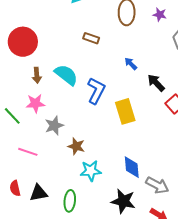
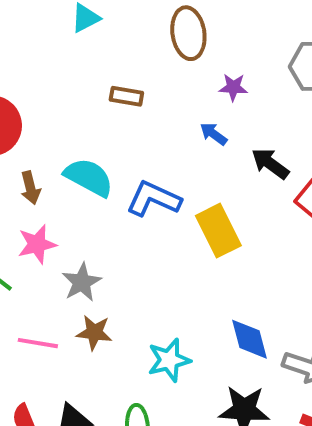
purple star: (160, 15) -> (233, 87), moved
blue L-shape: (96, 91) -> (154, 199), turned -84
brown star: (76, 146) -> (94, 333), moved

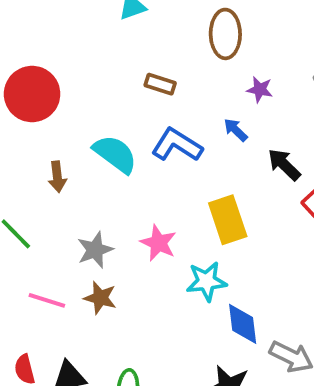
brown arrow: (30, 188) -> (57, 177), moved
blue L-shape: (154, 199) -> (177, 145), moved
pink star: (37, 244) -> (158, 243), moved, turned 30
cyan star: (169, 360) -> (206, 281), moved

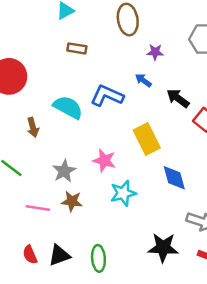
brown rectangle: (160, 84) -> (77, 48), moved
cyan star: (206, 281) -> (123, 193), moved
blue diamond: (243, 324) -> (174, 178), moved

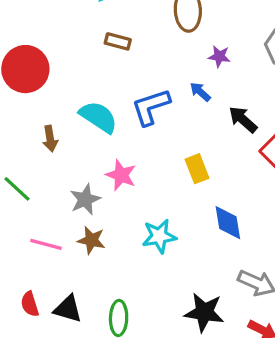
blue L-shape: (107, 96) -> (151, 107), turned -48
yellow rectangle: (147, 139) -> (197, 169), size x0.7
pink star: (104, 160) -> (121, 175), moved
black triangle: (59, 255) -> (68, 309), turned 30

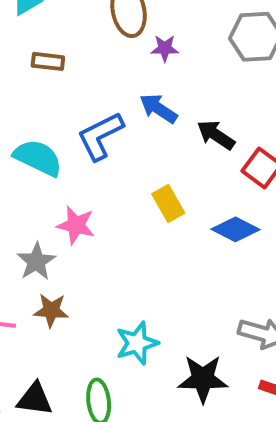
purple star: (219, 56) -> (165, 48), moved
blue arrow: (200, 92) -> (158, 108), size x1.4
blue diamond: (228, 223) -> (236, 229), moved, turned -45
cyan star: (159, 236) -> (137, 343), moved

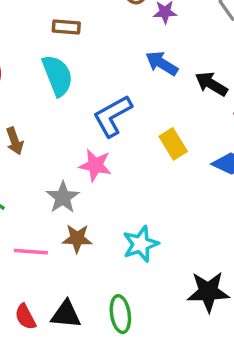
blue L-shape: (100, 136) -> (112, 116), moved
cyan semicircle: (38, 158) -> (57, 75), moved, turned 45
cyan star: (137, 343) -> (141, 244), moved

